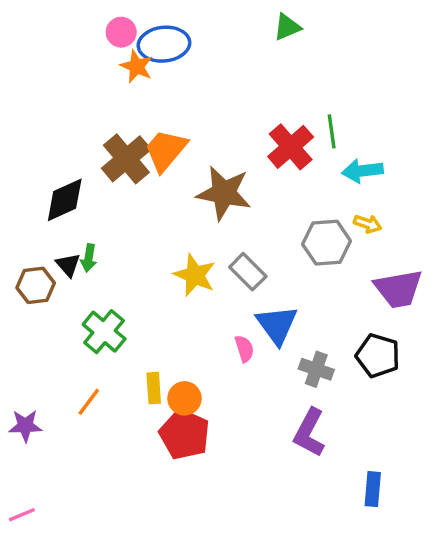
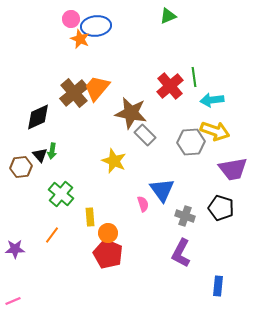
yellow arrow: (368, 224) -> (215, 131), size x1.8
gray rectangle: (248, 272) -> (145, 135), moved
yellow rectangle: (154, 388) -> (90, 217), moved

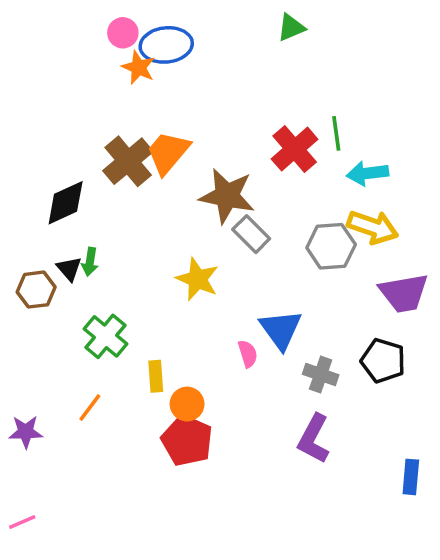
blue rectangle: (218, 286) -> (411, 477), moved

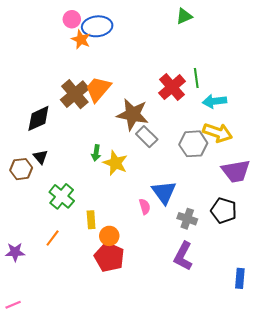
green triangle: (291, 28) -> (184, 16), moved
green arrow: (90, 262) -> (96, 153), moved

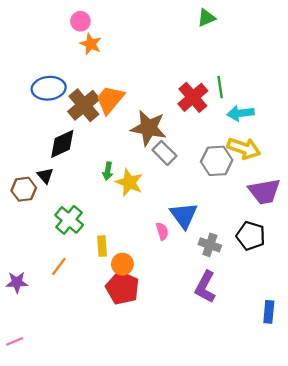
blue ellipse: (97, 26) -> (49, 88), moved
black diamond: (38, 118) -> (62, 144), moved

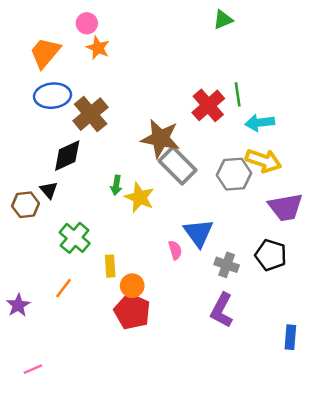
orange trapezoid: (110, 100) -> (45, 53), moved
gray rectangle: (164, 153) -> (178, 166), size x1.4
purple star: (17, 282) -> (18, 305), turned -30
pink line: (15, 341) -> (33, 369), moved

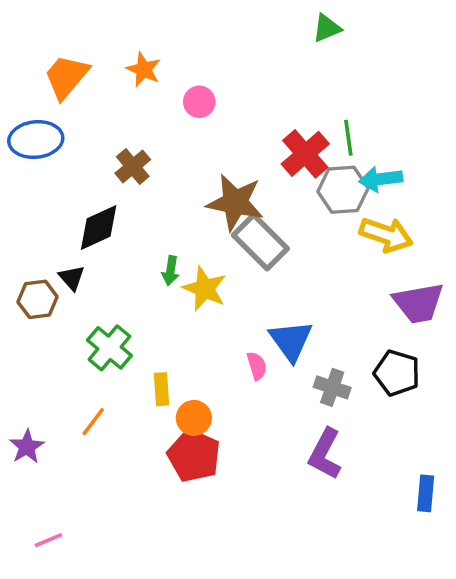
pink circle: (87, 23) -> (199, 102), moved
blue ellipse: (52, 96) -> (36, 140), moved
brown cross: (91, 114) -> (133, 166), size x0.7
gray hexagon: (234, 174) -> (343, 190), moved

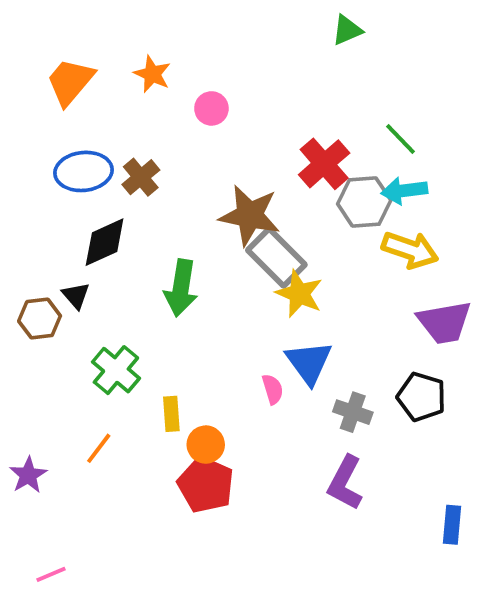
green line: (348, 138) -> (400, 139), moved, turned -36
blue ellipse: (36, 140) -> (84, 171), moved
green arrow: (171, 271) -> (181, 288), size x1.8
yellow star: (205, 289) -> (299, 294), moved

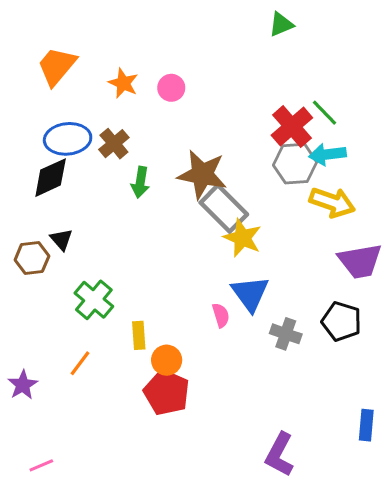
orange star: (152, 74) -> (123, 83), moved
red cross: (324, 164) -> (292, 126), moved
black diamond: (105, 242) -> (51, 178), moved
green arrow: (181, 288) -> (140, 182), moved, size x0.7
purple L-shape: (345, 483) -> (280, 455), moved

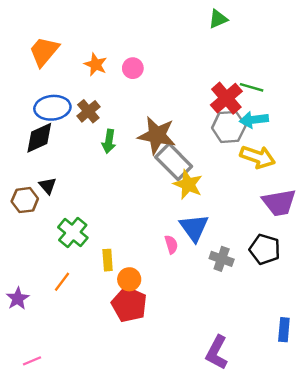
green line: (324, 113) -> (252, 87), turned -30

